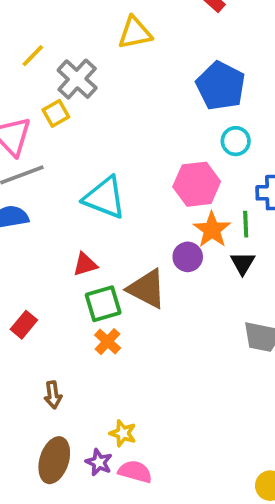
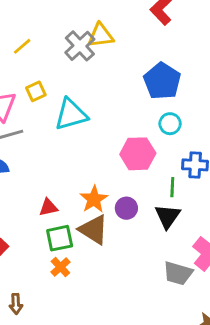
gray cross: (77, 79) -> (80, 46), moved
cyan triangle: (105, 198) -> (71, 114), moved, turned -42
orange star: (212, 230) -> (94, 199), moved
black triangle: (243, 263) -> (168, 216), size x1.4

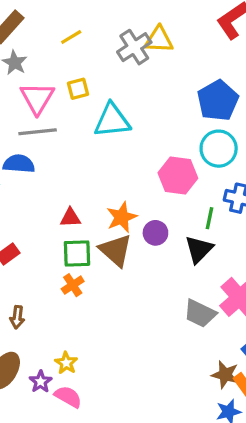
cyan circle: (170, 124) -> (219, 149), size x1.5

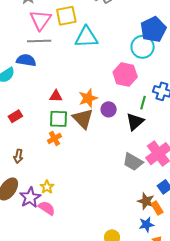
yellow square: (78, 89) -> (66, 16), size x1.5
cyan circle: (219, 149) -> (143, 47), moved
purple star: (41, 382) -> (30, 197), size x1.5

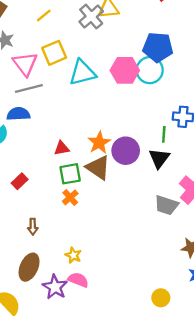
blue pentagon: (153, 29) -> (158, 47), turned -30
pink hexagon: (125, 75) -> (125, 70), moved
purple circle: (109, 109) -> (126, 151), size x1.5
purple star: (30, 197) -> (55, 287), moved

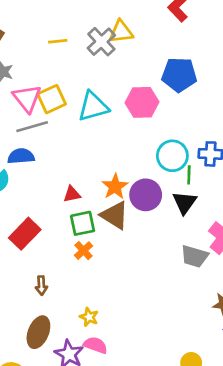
yellow line: (44, 16) -> (58, 41), moved, turned 35
yellow square: (54, 53) -> (52, 99), moved
cyan circle: (150, 70) -> (172, 156), moved
red rectangle: (20, 181) -> (25, 234), size x1.6

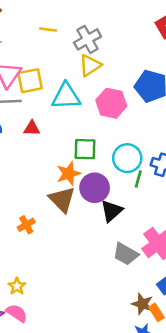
yellow triangle: (121, 32) -> (90, 65), moved, turned -40
red triangle: (72, 194) -> (32, 128), moved
black triangle: (184, 203) -> (112, 211), moved
green square: (83, 223) -> (85, 149), moved

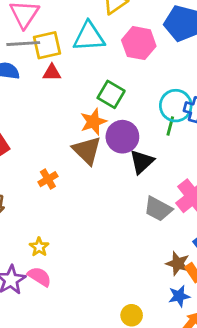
yellow square: (30, 81) -> (47, 45), moved
green square: (85, 149) -> (111, 94), turned 30
cyan circle: (127, 158) -> (176, 106), moved

